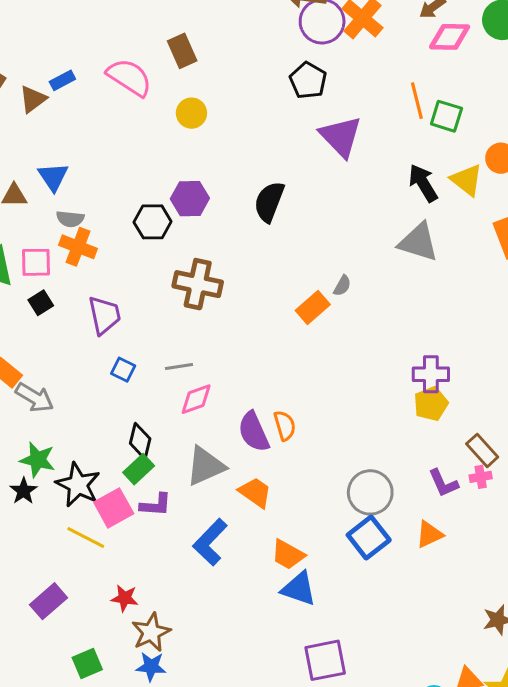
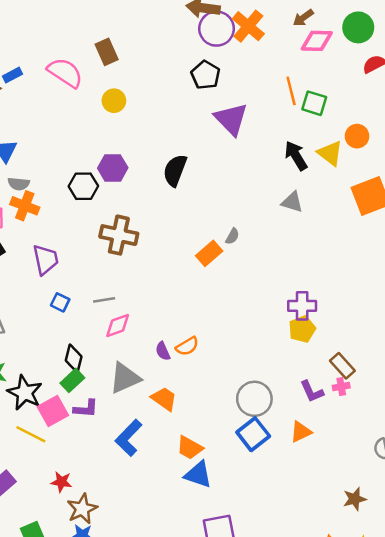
gray triangle: (418, 242) -> (292, 202), size x0.7
orange semicircle: (285, 426) -> (187, 346), turned 75
purple semicircle: (254, 432) -> (163, 351), size x0.6

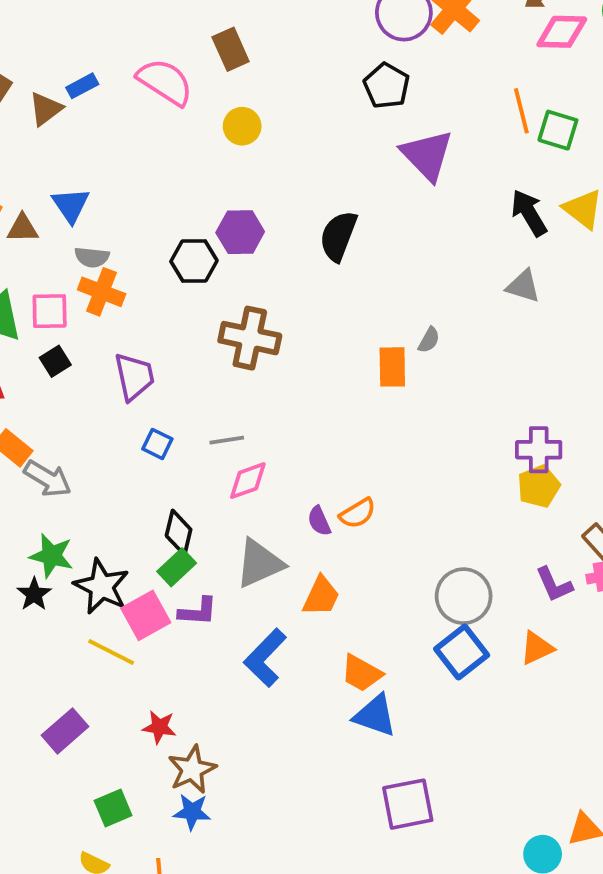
orange rectangle: (209, 253) -> (392, 367), turned -50
orange trapezoid: (164, 399) -> (321, 596), turned 80

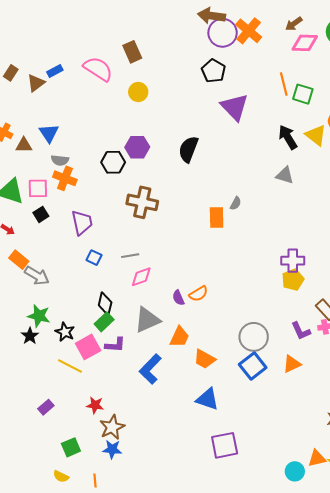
black star: (102, 586) -> (65, 332), size x0.7
orange trapezoid: (362, 673) -> (204, 359), moved
purple rectangle: (65, 731) -> (46, 407), size x0.7

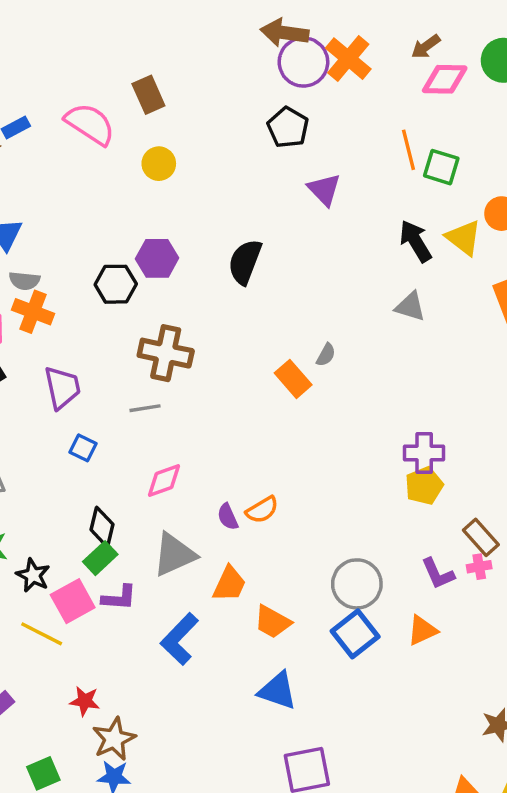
purple triangle: (235, 107) -> (324, 189), size x0.7
orange rectangle: (217, 217) -> (293, 379), turned -40
gray line: (130, 256) -> (145, 408), moved

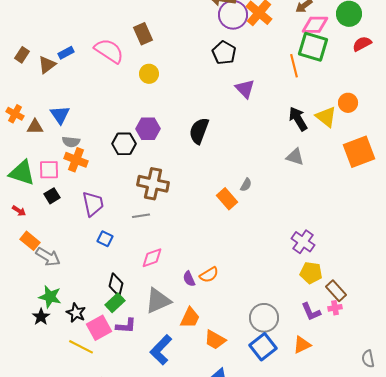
green square: (441, 167) -> (313, 47), moved, size x1.4
purple cross: (424, 453) -> (303, 242), turned 35
yellow pentagon: (424, 486) -> (311, 273), moved, turned 30

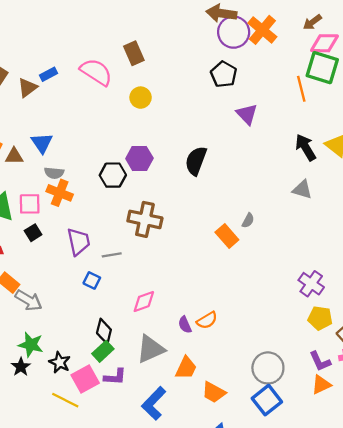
gray line: (141, 216) -> (112, 255), moved
orange triangle: (302, 345) -> (321, 385), moved

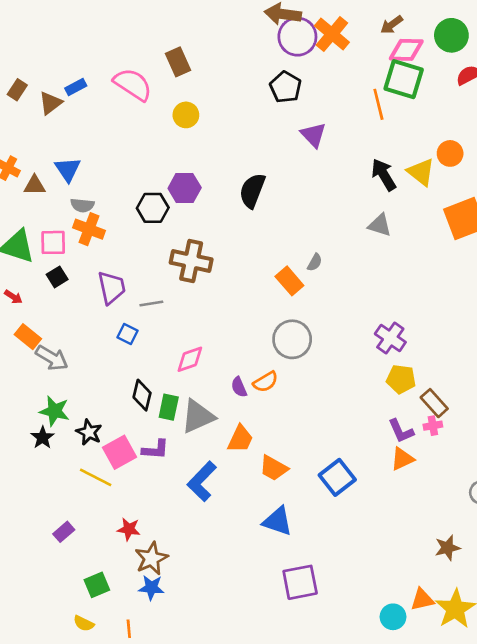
green rectangle: (103, 351) -> (169, 407), moved, turned -35
gray circle: (268, 368) -> (292, 339), moved

